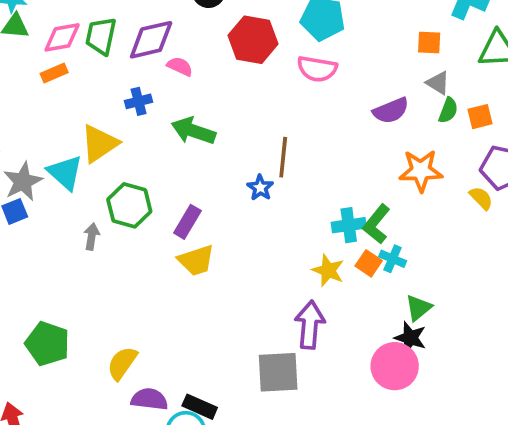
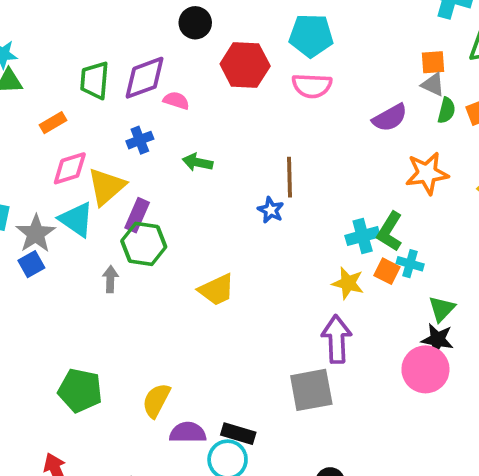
pink diamond: (62, 37) -> (70, 168), moved
orange square: (429, 42) -> (433, 62), moved
green arrow: (193, 131) -> (198, 162), size x0.7
purple rectangle: (187, 222) -> (137, 215), moved

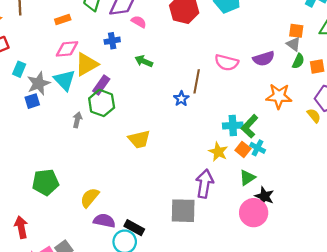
pink semicircle: (312, 86) -> (227, 63), moved
green triangle: (442, 309) -> (247, 178), moved
green pentagon: (80, 390) -> (45, 182), turned -30

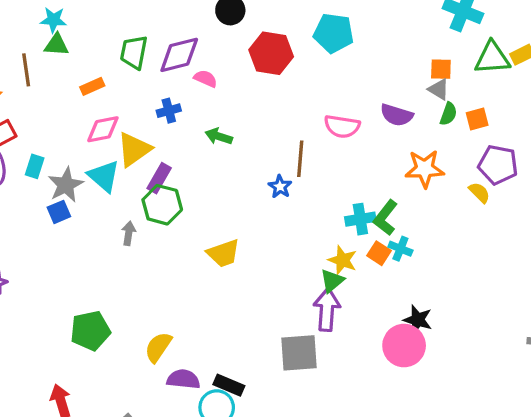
purple semicircle: (264, 59) -> (397, 115), turned 40
green triangle: (247, 178) -> (332, 281), moved

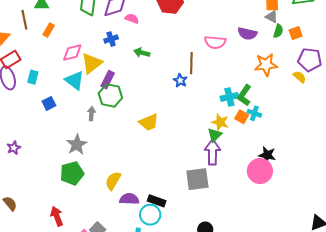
orange rectangle: (92, 86) -> (49, 30), moved, turned -32
gray star: (66, 185) -> (77, 145), moved

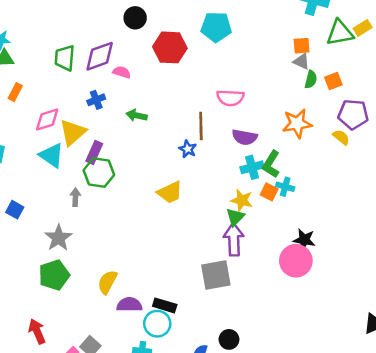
purple semicircle: (247, 34) -> (245, 137), moved
blue square: (49, 103) -> (15, 210), moved, turned -32
yellow trapezoid: (149, 122) -> (170, 192), moved

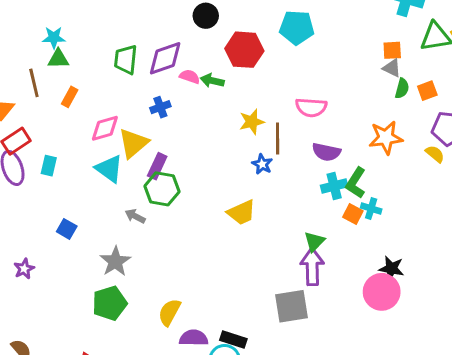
green arrow: (137, 115) -> (212, 81), moved
gray arrow: (75, 197) -> (135, 216), turned -66
yellow star: (242, 200) -> (252, 122), moved, turned -30

